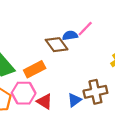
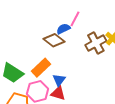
brown cross: (95, 92) -> (96, 43), moved
blue triangle: (74, 100) -> (59, 80), moved

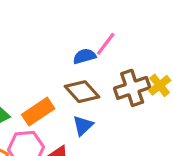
brown diamond: (54, 40) -> (82, 92), moved
blue triangle: (59, 80) -> (83, 126), moved

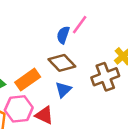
blue semicircle: (84, 56) -> (63, 35), turned -54
brown cross: (132, 88) -> (105, 77), moved

